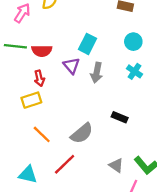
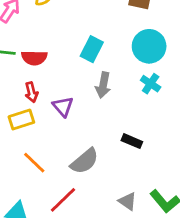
cyan circle: (133, 42) -> (149, 46), size x1.5
purple triangle: (71, 66) -> (63, 107), moved

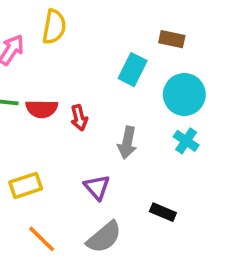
cyan rectangle: (92, 49) -> (133, 70), moved
red arrow: (31, 92) -> (79, 118), moved
purple triangle: (63, 107) -> (97, 187), moved

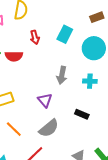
brown rectangle: (172, 39) -> (97, 17), moved, turned -32
red arrow: (79, 118) -> (35, 37), moved
cyan cross: (186, 141) -> (90, 81), moved, turned -32

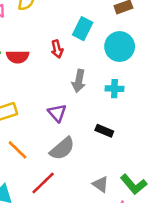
red arrow: (35, 37) -> (57, 49), moved

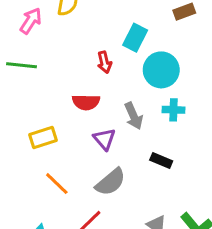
cyan circle: (120, 47) -> (161, 70), moved
red semicircle: (18, 57) -> (86, 102), moved
gray arrow: (79, 81) -> (134, 116), moved, turned -35

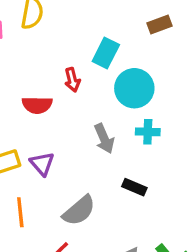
red semicircle: (86, 102) -> (37, 105), moved
purple triangle: (104, 139) -> (42, 164), moved
orange line: (57, 184) -> (20, 212), turned 40

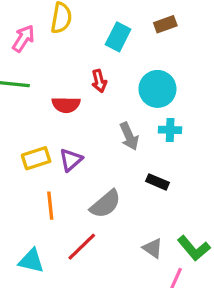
brown rectangle: (160, 24) -> (165, 24), moved
cyan rectangle: (106, 53) -> (118, 37), moved
purple triangle: (42, 164) -> (71, 160), turned 30

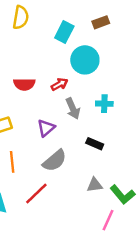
red arrow: (99, 81) -> (59, 84), moved, turned -105
cyan circle: (157, 89) -> (85, 60), moved
purple triangle: (71, 160) -> (46, 128), moved
gray triangle: (153, 248) -> (95, 185), moved, turned -42

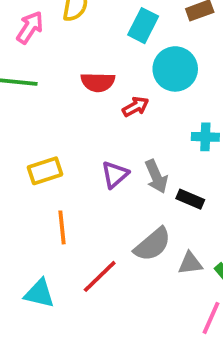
red semicircle: (24, 84) -> (98, 82), moved
gray arrow: (73, 108) -> (156, 176), moved
gray semicircle: (55, 161) -> (153, 244), moved

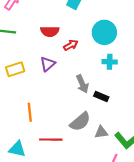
cyan circle: (175, 69) -> (104, 32), moved
yellow rectangle: (45, 171) -> (15, 69), moved
purple triangle: (115, 175) -> (48, 64), moved
red line: (100, 276) -> (51, 140), turned 45

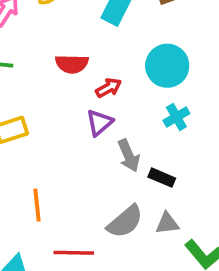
cyan cross: (110, 62) -> (176, 117), turned -32
purple triangle: (48, 64) -> (99, 123), moved
gray triangle: (101, 132) -> (167, 223), moved

